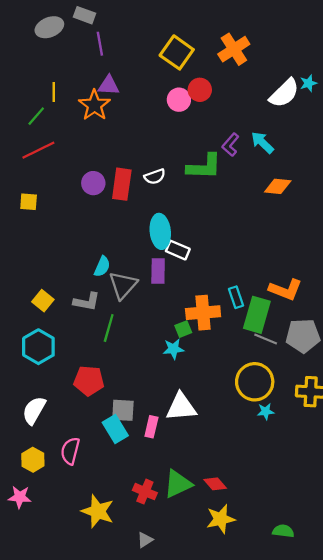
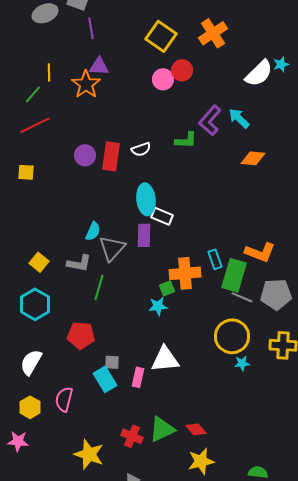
purple L-shape: (231, 145) -> (210, 120), size x1.4
green L-shape: (204, 167) -> (186, 140), size x0.7
gray square: (123, 410) -> (112, 362), size x0.7

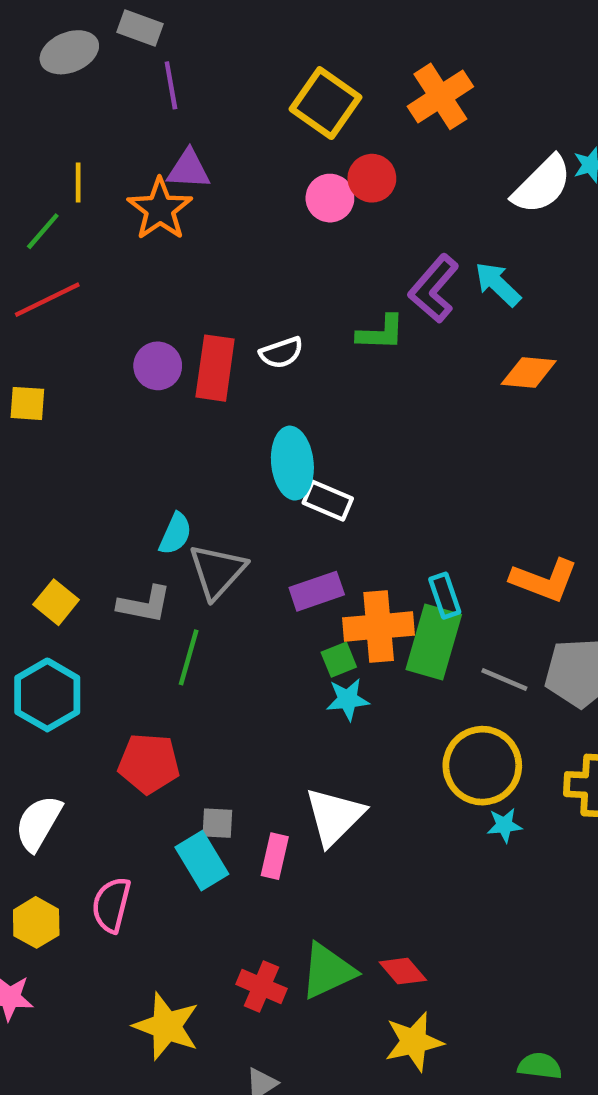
purple rectangle: (144, 235) -> (317, 591), moved, turned 70
green rectangle: (234, 275) -> (434, 642), moved
cyan star: (158, 306) -> (348, 699), moved
white triangle: (165, 359) -> (334, 816), turned -40

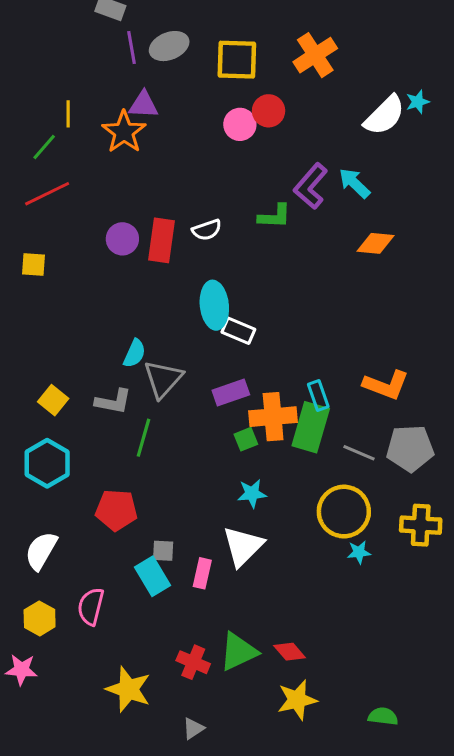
gray ellipse: (69, 52) -> (169, 46), moved
yellow square: (326, 103) -> (237, 60), turned -33
cyan star: (348, 699) -> (252, 493), moved

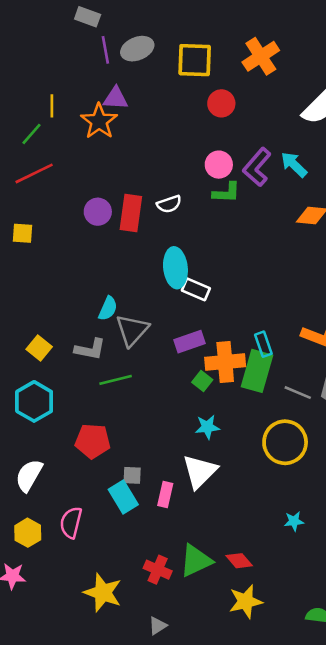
pink circle: (240, 124) -> (219, 165), moved
green line: (144, 438) -> (116, 380), turned 60
green square: (246, 439) -> (202, 381), turned -30
cyan star: (359, 552) -> (294, 521), moved

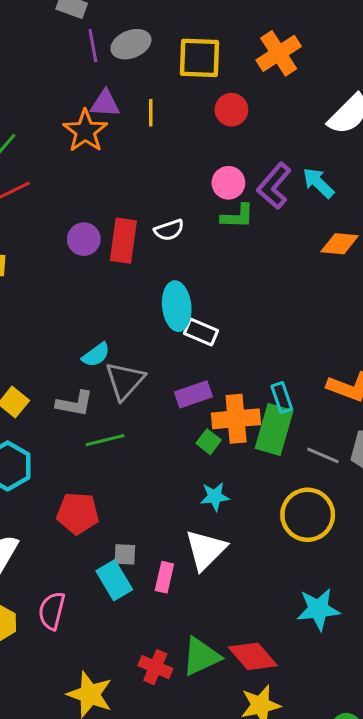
yellow line: (52, 106) -> (151, 113), moved
cyan semicircle: (108, 308) -> (96, 355), turned 30
cyan star: (294, 521) -> (318, 609), size x1.8
red diamond: (239, 561) -> (253, 656), size x1.5

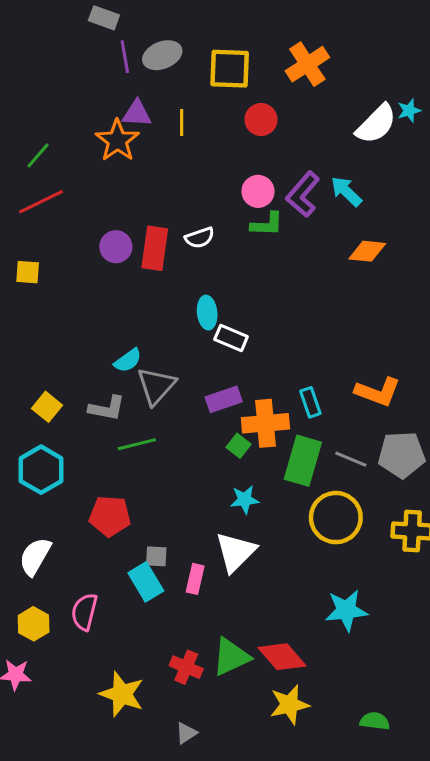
cyan ellipse: (177, 306) -> (207, 313), size x0.7
green rectangle: (274, 429) -> (303, 461), moved

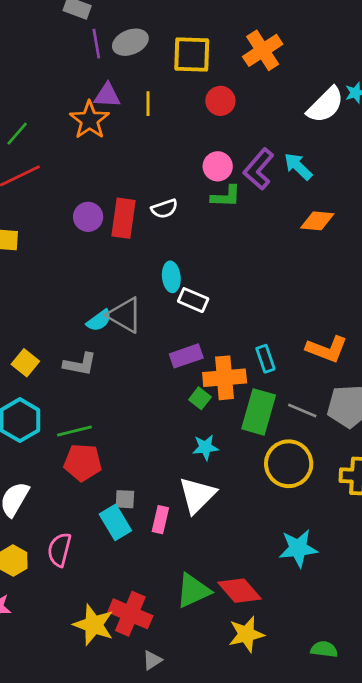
gray triangle: (156, 386) -> (125, 315), moved, turned -42
green line: (137, 444) -> (74, 431), moved
red cross: (186, 667) -> (130, 614), moved, size x1.4

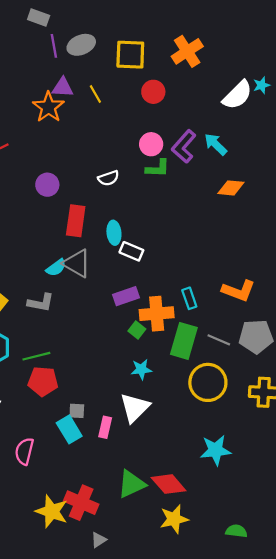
yellow line: (148, 104) -> (95, 94), turned -30
red rectangle: (124, 218) -> (76, 221), moved

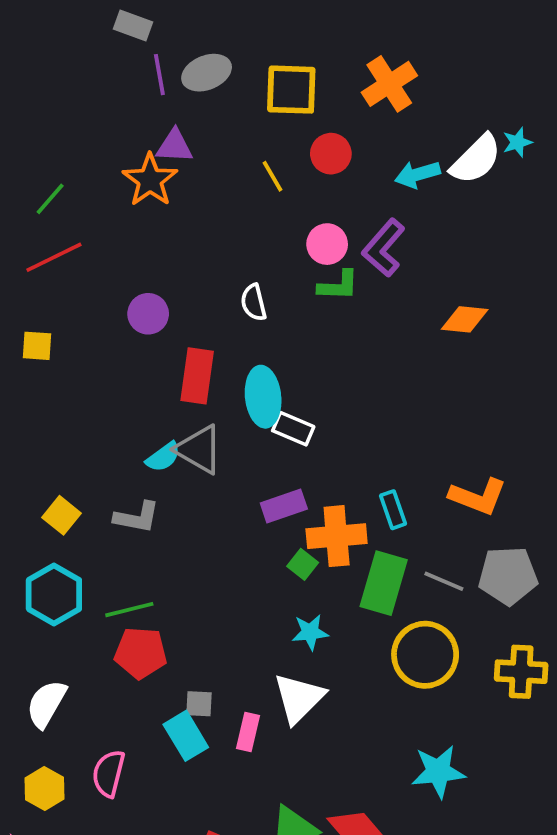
yellow line: (95, 94) -> (272, 176), moved
cyan arrow: (216, 144) -> (418, 174), moved, turned -60
white semicircle: (108, 178) -> (254, 302), turned 95
cyan ellipse: (114, 233) -> (263, 397), size x1.4

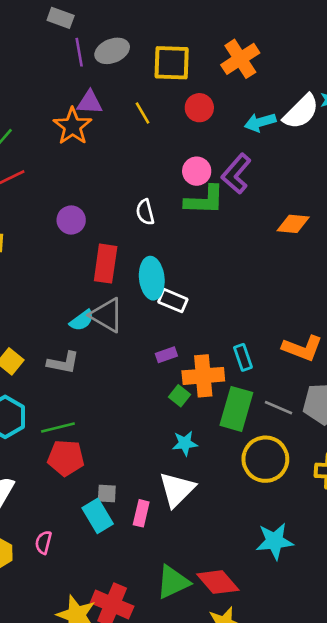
yellow line: (272, 176) -> (143, 113), moved
green L-shape: (338, 286) -> (205, 200), size x1.4
purple rectangle: (284, 506) -> (166, 355), size x0.7
pink semicircle: (109, 773) -> (43, 542), size x0.7

